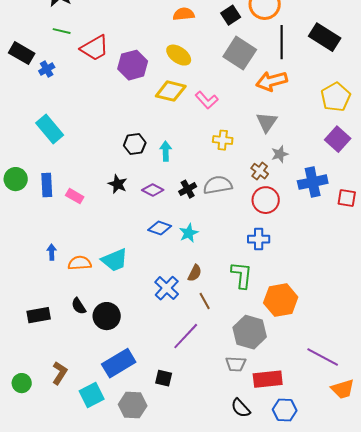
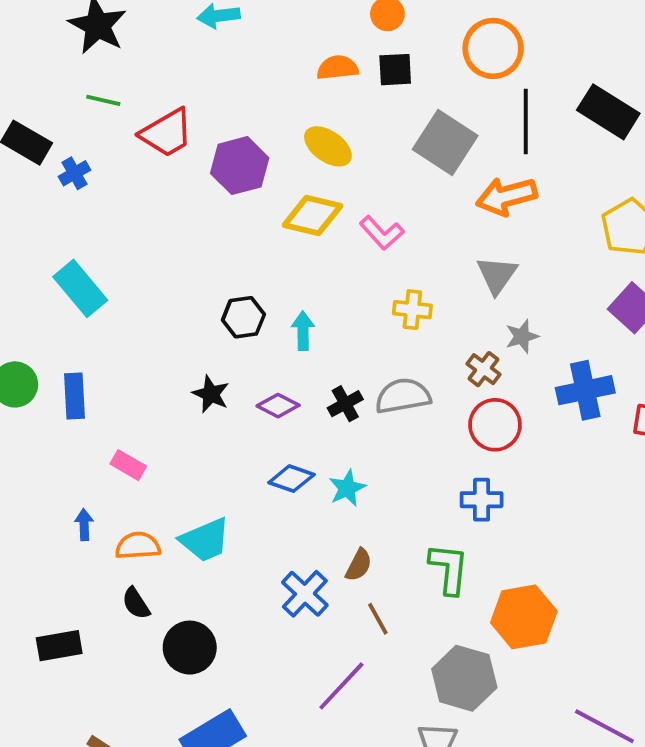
black square: (231, 15) -> (395, 70), moved, turned 30
pink rectangle: (75, 196) -> (128, 465), moved
black semicircle: (79, 306) -> (136, 603), moved

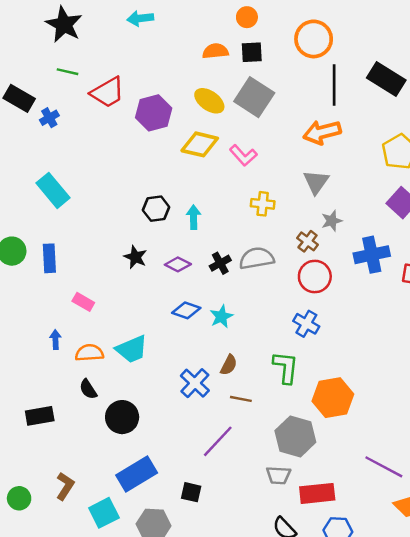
gray square: (445, 143) -> (254, 97), moved
blue cross: (482, 500) -> (306, 324), turned 30
brown line: (378, 619) -> (241, 399), turned -50

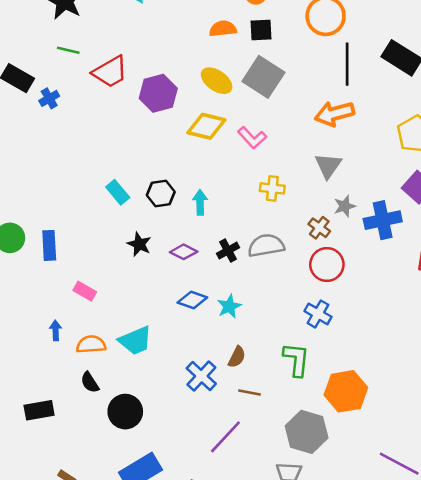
cyan rectangle: (53, 190) -> (118, 192), moved, size x0.7
blue cross: (372, 255) -> (383, 220), moved

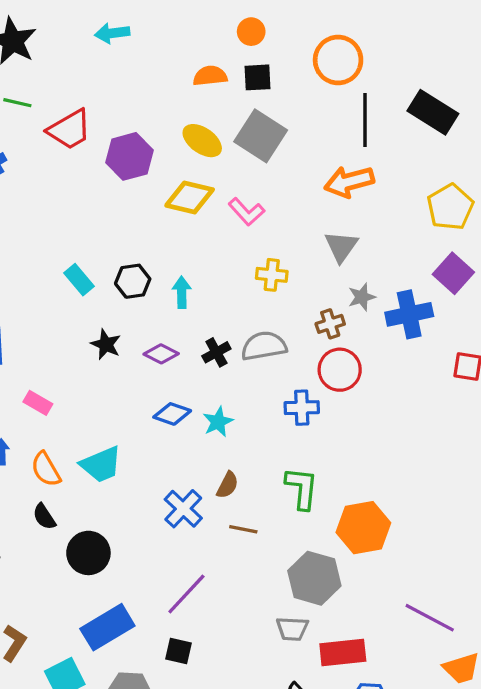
brown cross: (319, 228) -> (330, 324), turned 35
blue cross: (318, 314) -> (302, 408), moved, turned -32
orange semicircle: (91, 344) -> (46, 469), turned -116
purple line: (225, 437) -> (186, 594), moved

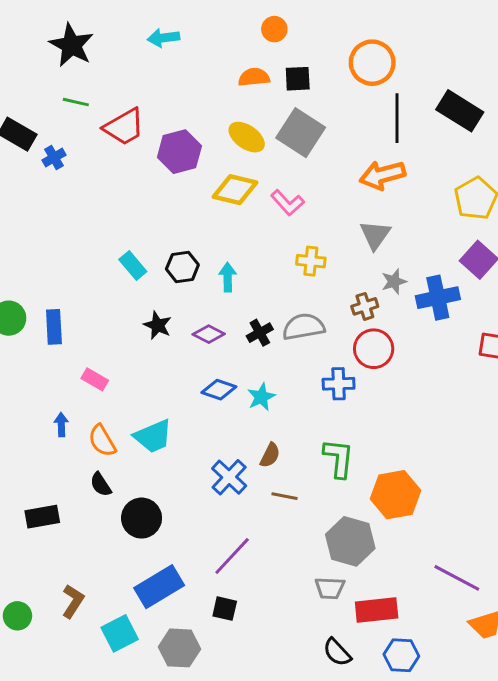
orange circle: (251, 32) -> (274, 29), moved

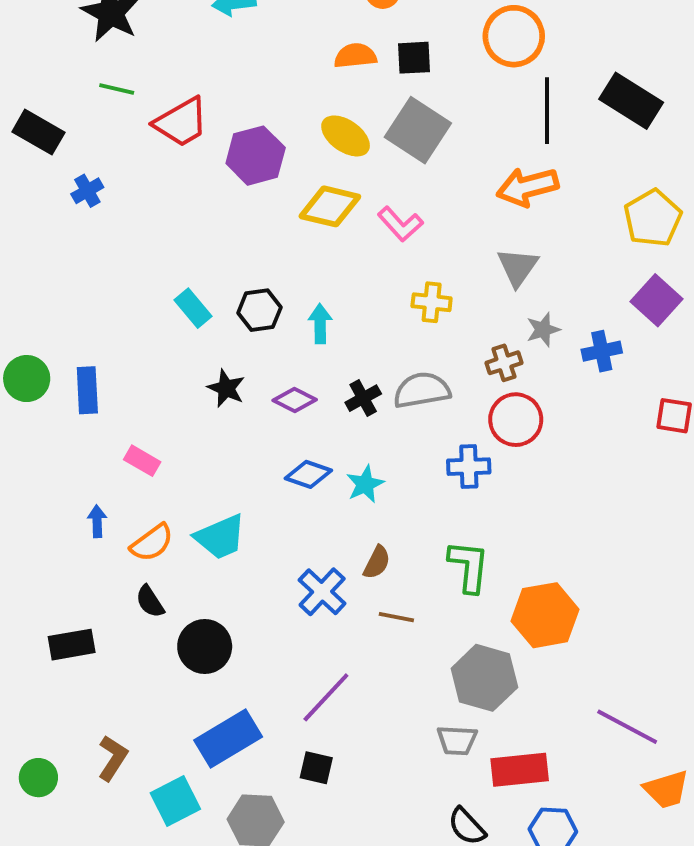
blue cross: (54, 158) -> (87, 191), moved
blue cross: (438, 298) -> (602, 351), size x0.7
orange semicircle: (102, 441) -> (152, 543), turned -96

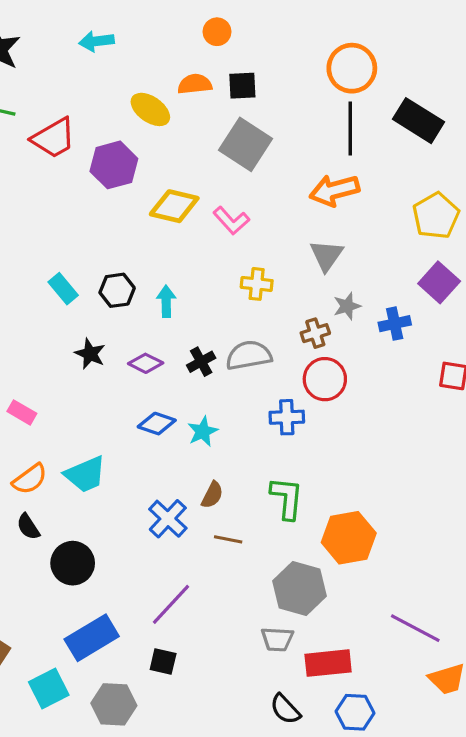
orange circle: (514, 36) -> (352, 68), moved
yellow ellipse: (346, 136) -> (150, 109), moved

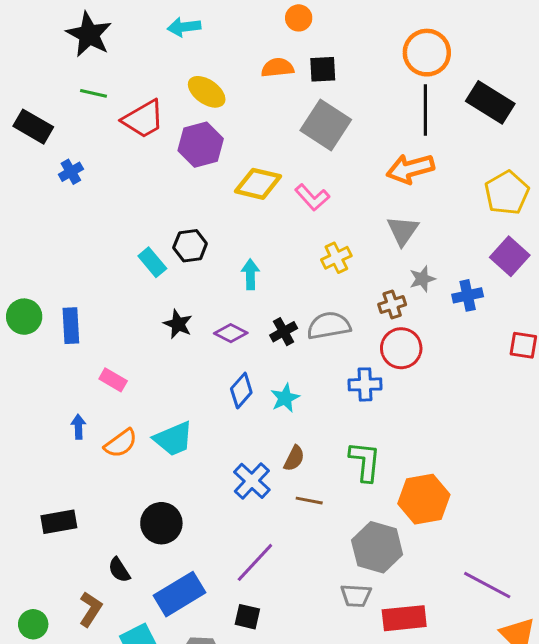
yellow ellipse: (150, 109) -> (207, 92), moved
yellow cross: (257, 284) -> (336, 258), turned -32
black hexagon: (117, 290) -> (190, 246), moved
blue diamond: (157, 424) -> (241, 390), turned -68
black semicircle: (28, 527) -> (119, 570), moved

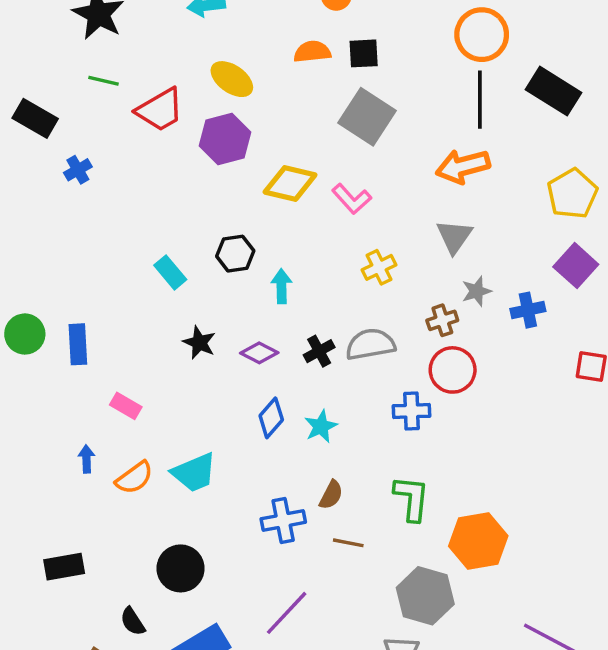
black hexagon: (190, 246) -> (235, 254), moved
blue cross: (252, 481) -> (283, 521), turned 36

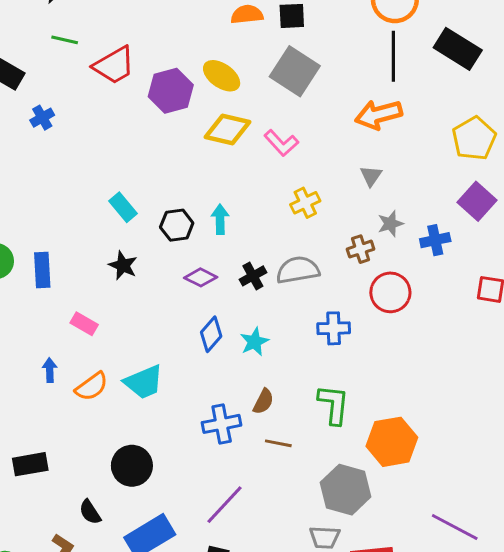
yellow ellipse: (232, 79) -> (222, 76), moved
gray triangle: (454, 236) -> (371, 176), size x0.7
black hexagon: (235, 254) -> (177, 225), moved
black star: (199, 343) -> (123, 266), moved
red circle: (453, 370) -> (390, 292), moved

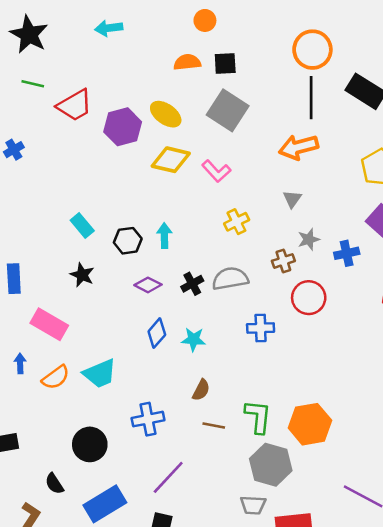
pink rectangle: (84, 324) -> (49, 324), size x1.6
cyan star: (254, 342) -> (194, 339), turned 30
green L-shape: (334, 404) -> (258, 417), moved
blue cross: (222, 424) -> (148, 419), moved

